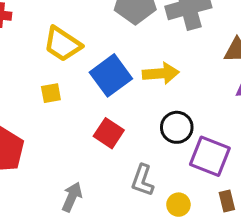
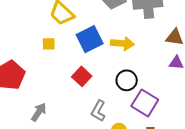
gray arrow: (72, 197) -> (39, 112), moved

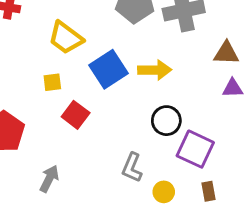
red square: (82, 76) -> (76, 115), moved

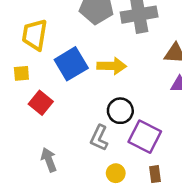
yellow trapezoid: (66, 38) -> (35, 35), turned 60
gray L-shape: (132, 168) -> (99, 138), moved
gray arrow: (49, 179) -> (49, 160), moved, turned -50

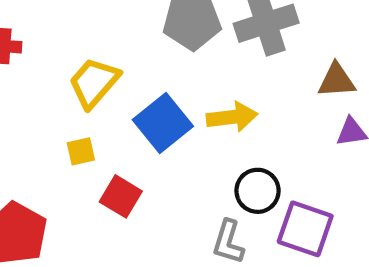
yellow trapezoid: (35, 35) -> (94, 83), turned 40

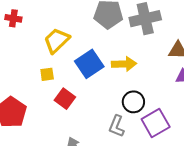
purple square: (305, 229) -> (156, 123), turned 36

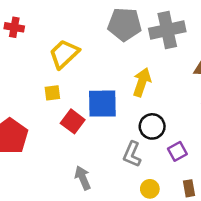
blue square: (89, 64) -> (102, 104), moved, turned 32
yellow arrow: (124, 64) -> (142, 82), turned -70
purple square: (156, 123) -> (177, 151), size x0.6

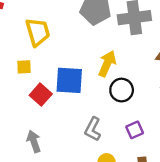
yellow trapezoid: (64, 54) -> (38, 32), turned 112
black circle: (152, 126) -> (122, 90), moved
gray arrow: (83, 178) -> (34, 141), moved

